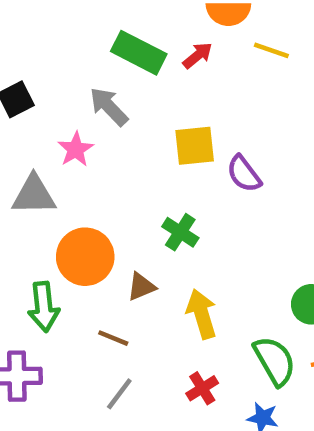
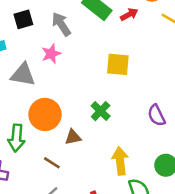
gray arrow: (109, 107) -> (61, 24), moved
purple semicircle: (244, 174) -> (157, 115), moved
yellow arrow: (202, 314) -> (120, 161), moved

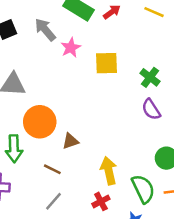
pink star: (51, 54) -> (71, 48), moved
green cross: (101, 111) -> (150, 77), moved
yellow arrow: (120, 161) -> (109, 171), moved

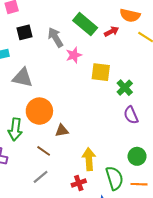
green cross: (150, 77) -> (125, 88), moved

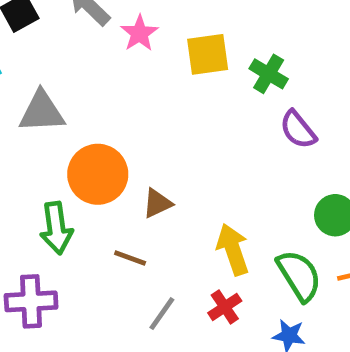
gray line: (41, 177) -> (162, 314), moved

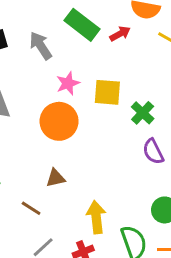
pink star: (139, 33) -> (68, 83), moved
orange circle: (98, 174) -> (59, 121), moved

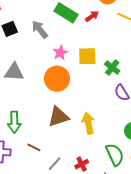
brown triangle: (56, 178) -> (58, 117), size x1.6
brown line: (31, 208) -> (34, 147), moved
yellow arrow: (96, 217) -> (88, 123), moved

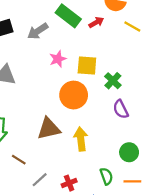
gray arrow: (40, 29) -> (38, 31), turned -90
orange circle: (57, 79) -> (74, 95), moved
green semicircle: (115, 155) -> (106, 176), size x0.7

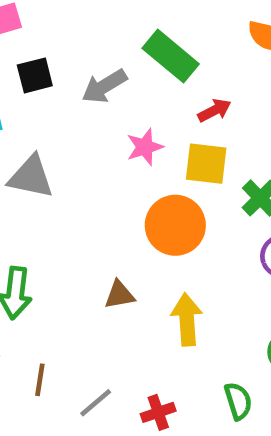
red arrow: (96, 22) -> (214, 110), moved
brown triangle: (49, 129) -> (119, 295), size x0.6
brown line: (19, 160) -> (40, 380), moved, turned 64

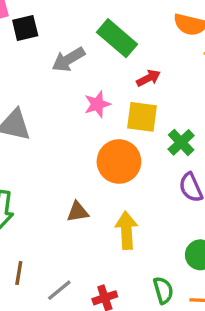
black square: (35, 75) -> (25, 28), moved

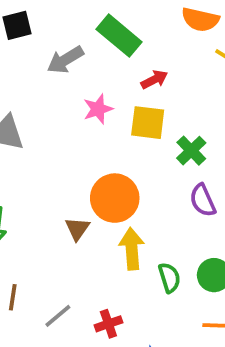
orange circle: (119, 162) -> (115, 198), moved
brown triangle: (78, 212) -> (77, 229), turned -45
green semicircle: (163, 290) -> (169, 278), moved

